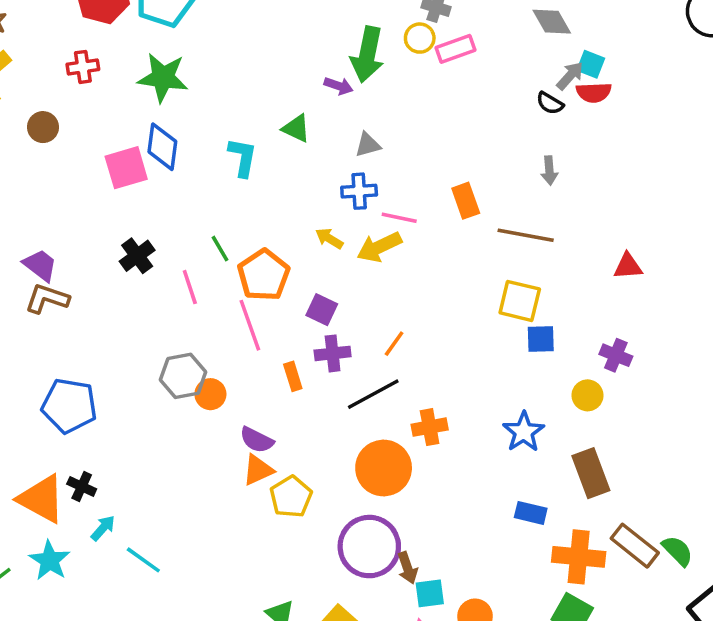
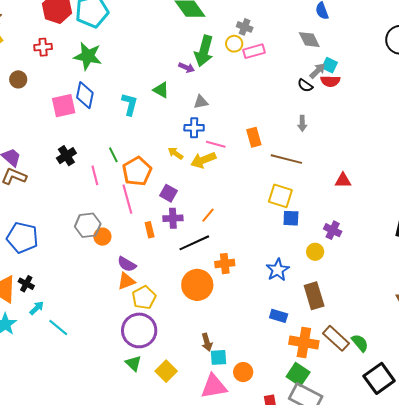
purple circle: (369, 547) -> (139, 330), moved

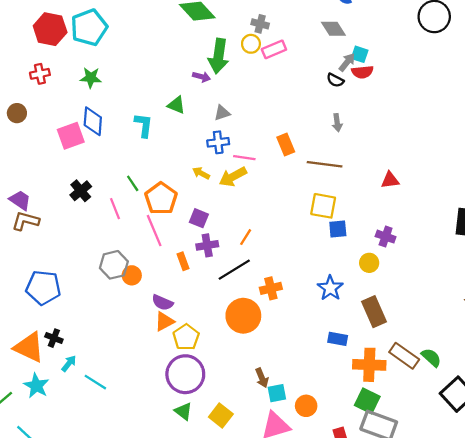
green star: (88, 56) -> (91, 78), size x0.7

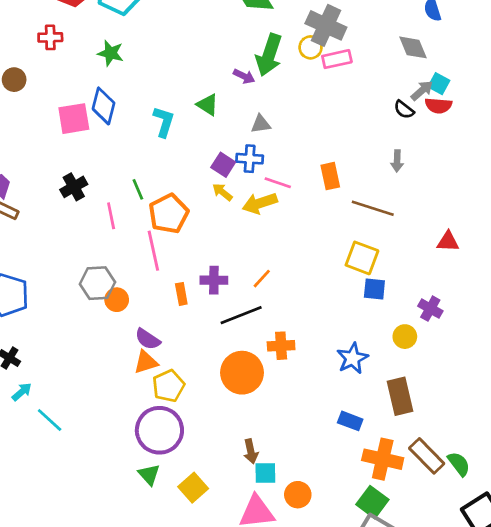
gray cross: (260, 24) -> (326, 25), size x1.8
purple square: (199, 218) -> (223, 165), moved

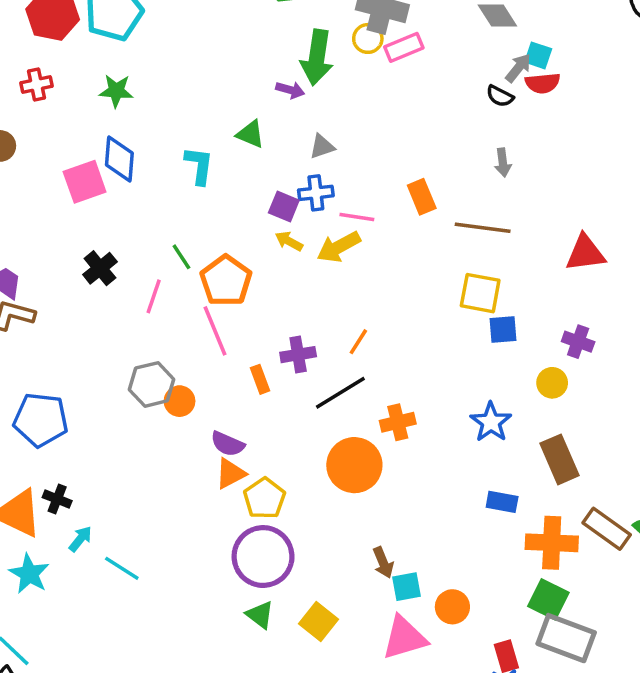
pink line: (111, 216) -> (154, 296), turned 40
red triangle: (448, 242) -> (585, 253), size x1.4

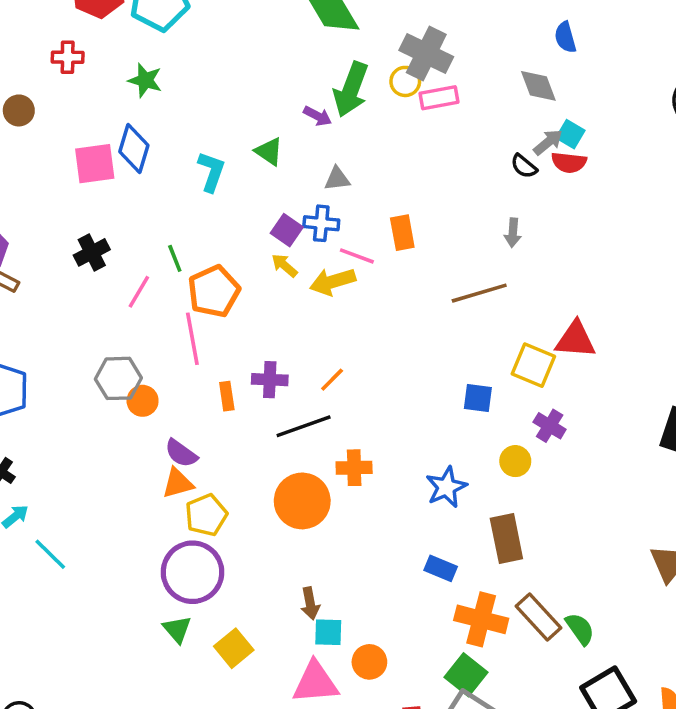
orange rectangle: (422, 197) -> (402, 233), moved
brown line: (483, 228) -> (479, 293), turned -36
yellow square: (480, 293) -> (533, 365), moved

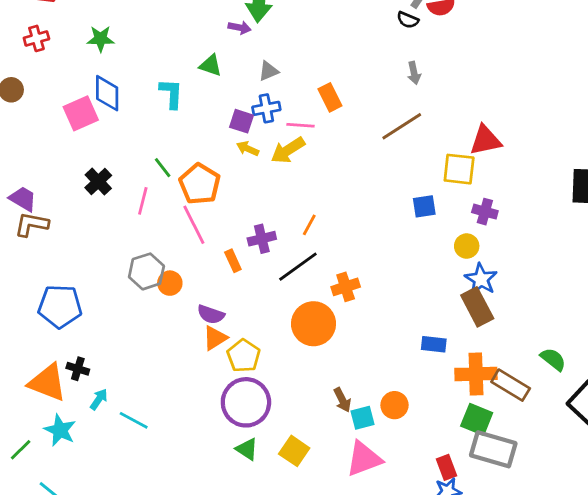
blue star: (446, 487) -> (481, 279), moved
brown rectangle: (538, 617) -> (511, 385), moved
orange circle: (369, 662) -> (394, 405), moved

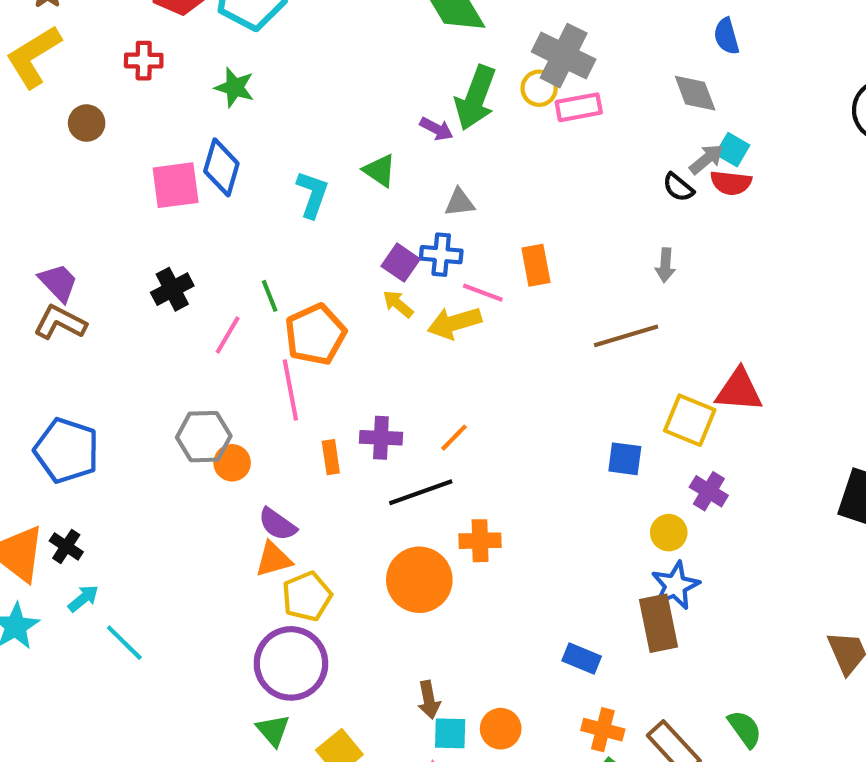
orange cross: (476, 374) -> (603, 730), moved, size x0.7

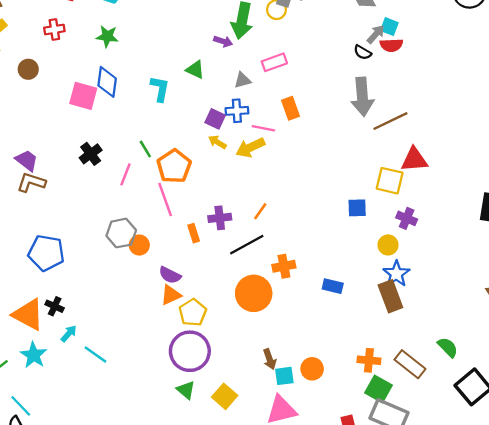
pink rectangle: (579, 107) -> (274, 62), moved
pink square: (176, 185) -> (83, 96), turned 32
gray arrow: (665, 265) -> (362, 97), size x2.0
brown line: (626, 336) -> (390, 121), moved
blue rectangle: (582, 658) -> (333, 286), moved

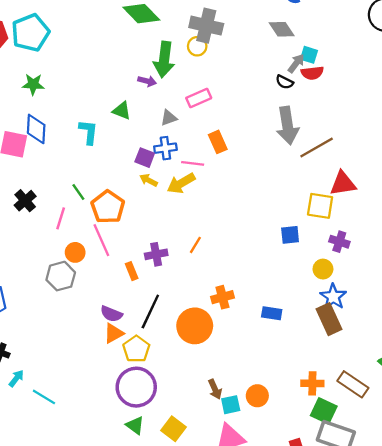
orange circle: (139, 245) -> (75, 252), moved
black line: (247, 245) -> (150, 312), moved, turned -32

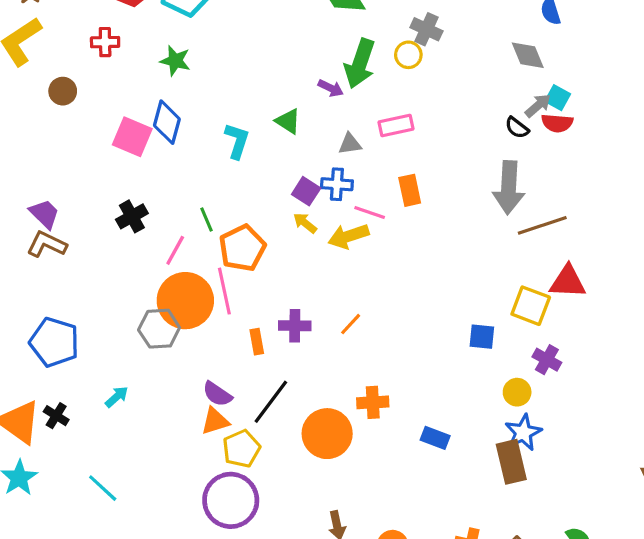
gray cross: (206, 26) -> (426, 29), size x0.7
orange circle: (75, 252) -> (185, 301), size x2.0
cyan arrow: (16, 378) -> (117, 397), moved

